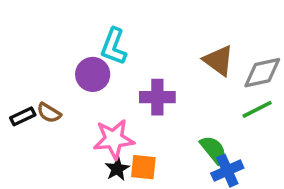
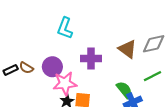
brown triangle: (219, 60) -> (127, 49), moved
purple circle: (93, 74) -> (52, 67), moved
green line: (257, 109) -> (153, 76), moved

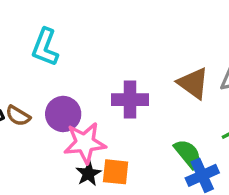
cyan L-shape: (65, 28) -> (45, 47), moved

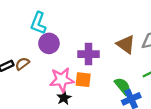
purple circle: (63, 114) -> (49, 43), moved
brown semicircle: (18, 116) -> (22, 64), turned 112
orange square: (116, 172) -> (83, 80), moved

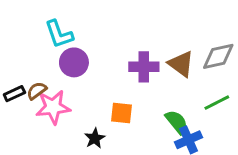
cyan L-shape: (38, 23) -> (59, 34), turned -40
purple cross: (88, 54) -> (144, 67), moved
pink star: (62, 80) -> (53, 107), moved

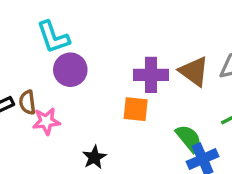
brown semicircle: (37, 91) -> (27, 102), turned -60
pink star: (53, 107) -> (46, 121), size x0.7
orange square: (122, 113) -> (136, 109), moved

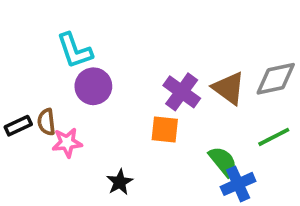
purple cross: (151, 75) -> (182, 92), turned 36

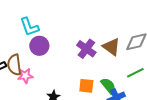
brown semicircle: (46, 122) -> (14, 65), size x1.5
orange square: (165, 129) -> (86, 86), moved

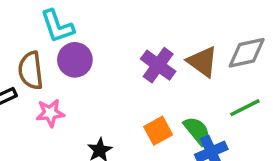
brown semicircle: (14, 65) -> (31, 70), moved
orange square: (86, 86) -> (158, 131), turned -35

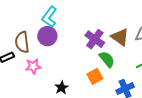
cyan L-shape: (57, 26) -> (49, 17), moved, turned 55
green semicircle: (197, 131) -> (107, 59), moved

